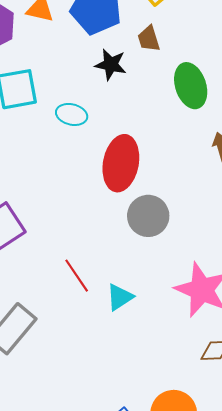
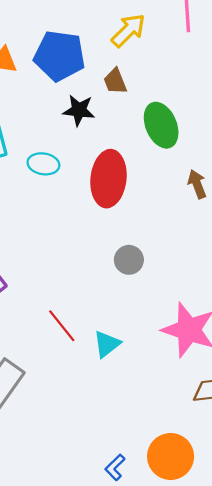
red ellipse: (121, 163) -> (108, 179), moved
gray circle: (148, 216) -> (129, 260), size x0.7

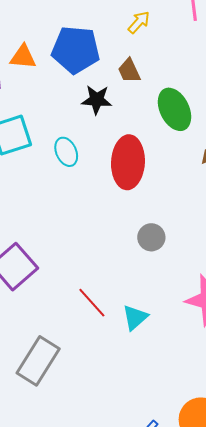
yellow arrow: (128, 30) -> (139, 22), size x0.7
cyan ellipse: (43, 164) -> (66, 152), turned 60

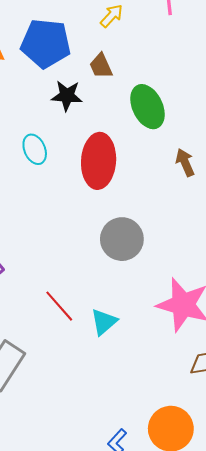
gray circle: (151, 237) -> (122, 239), size x1.5

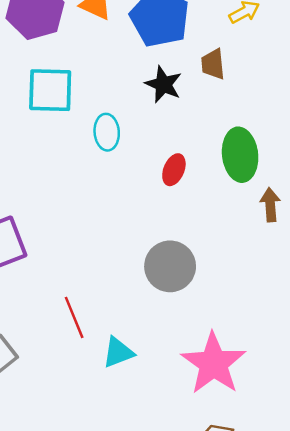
green ellipse: (148, 107) -> (240, 155), moved
red ellipse: (99, 161) -> (174, 170), size x0.5

